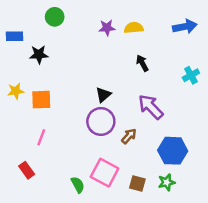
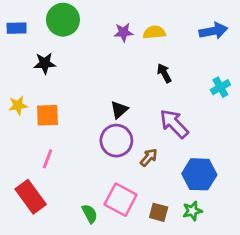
green circle: (55, 17) -> (63, 20), size x1.5
blue rectangle: (14, 36) -> (17, 28), moved
red rectangle: (27, 170) -> (31, 197), size x1.6

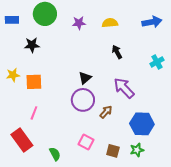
purple star: (123, 32) -> (79, 23), moved
pink square: (121, 200) -> (86, 142), size x0.7
green semicircle: (90, 214) -> (55, 154), moved

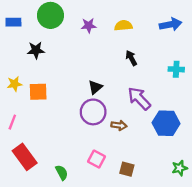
cyan cross: (157, 62) -> (176, 69), turned 32
brown arrow: (106, 112) -> (119, 125), turned 56
pink line: (34, 113) -> (12, 122), moved
blue hexagon: (142, 124) -> (166, 123), moved
green star: (137, 150) -> (180, 168), moved

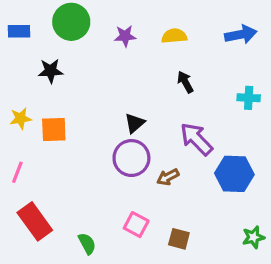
brown arrow: (119, 125) -> (168, 177), turned 144

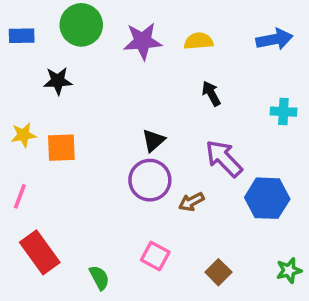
purple star: (125, 36) -> (143, 41), size x1.5
brown square: (179, 239) -> (218, 272), moved, turned 30

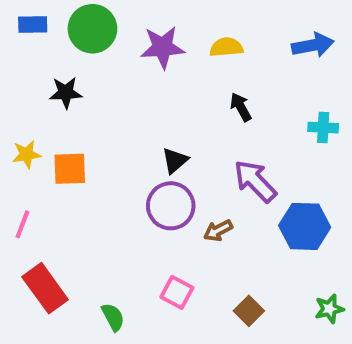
blue rectangle: (22, 36) -> (33, 25), moved

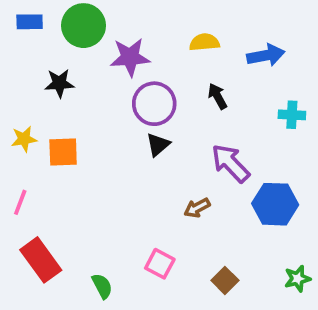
blue arrow: (313, 45) -> (266, 55), moved
purple star: (162, 47) -> (130, 57), moved
purple circle: (171, 206) -> (154, 104), moved

